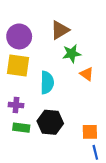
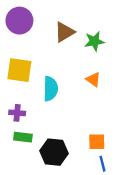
purple circle: (19, 36) -> (19, 21), moved
green star: (72, 54) -> (94, 41), moved
black hexagon: (50, 122) -> (54, 152), moved

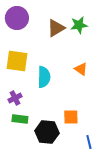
green star: (94, 41) -> (79, 25), moved
purple cross: (17, 113) -> (15, 98), turned -32
orange square: (97, 142) -> (71, 117), moved

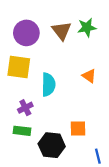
purple circle: (17, 18) -> (26, 33), moved
brown triangle: (56, 28) -> (62, 31), turned -36
purple cross: (15, 98) -> (25, 108), moved

